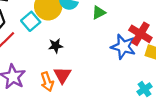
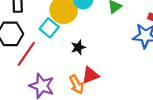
red triangle: (62, 75) -> (90, 75), turned 48

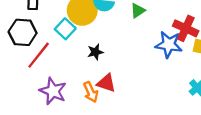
red triangle: (90, 75) -> (106, 83), turned 36

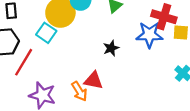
black star: (95, 52) -> (111, 48), moved

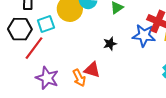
cyan square: (46, 33) -> (46, 24), moved, turned 30

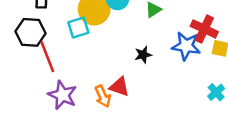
cyan square: (46, 24) -> (78, 28), moved
red line: (34, 48) -> (47, 57), turned -60

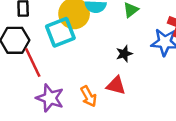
cyan square: (78, 28) -> (60, 32), size x1.4
red triangle: (119, 87) -> (116, 85), moved

